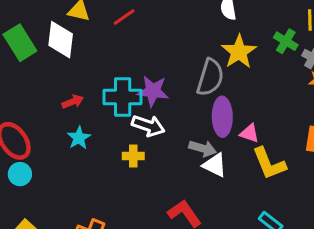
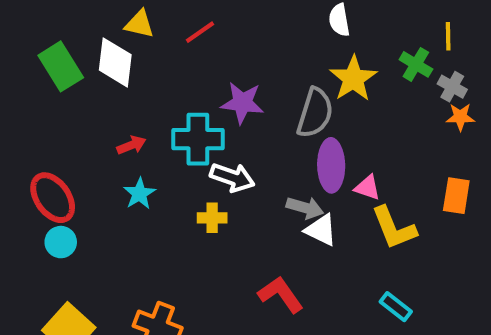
purple star: (153, 91) -> (242, 103), moved

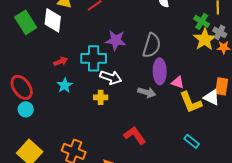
yellow star: (353, 79) -> (205, 39), moved
white triangle: (321, 230) -> (212, 97), moved

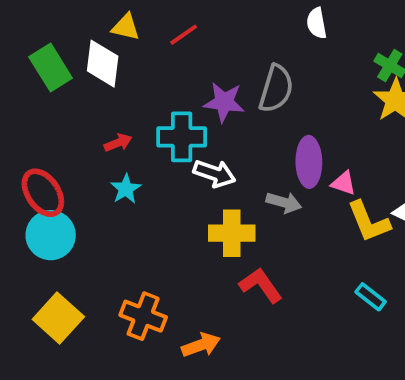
gray semicircle: (152, 45) -> (276, 89), moved
yellow cross: (101, 97) -> (232, 233), moved, size x1.6
cyan circle: (26, 109) -> (51, 235), size x1.6

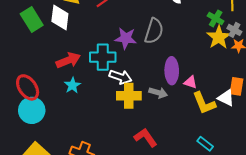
red arrow: (118, 143) -> (68, 60), size x1.6
yellow cross: (232, 233) -> (129, 96), moved

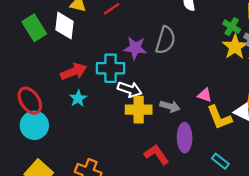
purple ellipse: (172, 71) -> (185, 138), moved

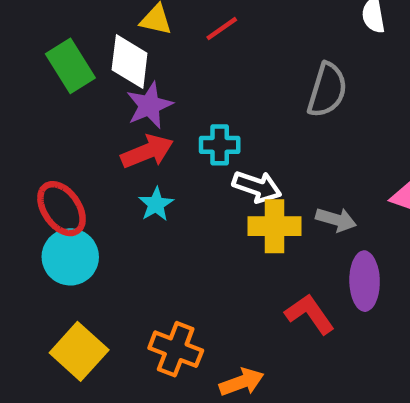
purple star: (135, 48) -> (149, 105), moved, turned -30
cyan cross: (111, 68) -> (220, 145), size x0.7

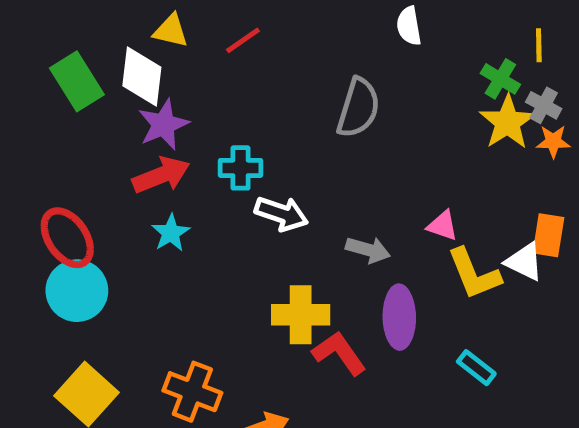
yellow cross: (275, 226) -> (301, 315), moved

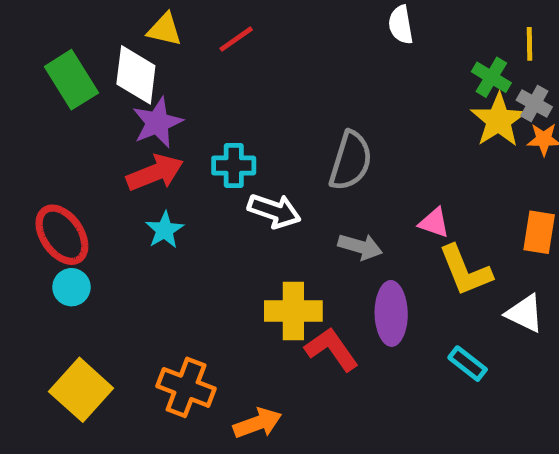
gray semicircle: (358, 108) -> (351, 161), moved
white triangle: (524, 262) -> (525, 313), moved
cyan circle: (77, 291) -> (71, 287), size x0.6

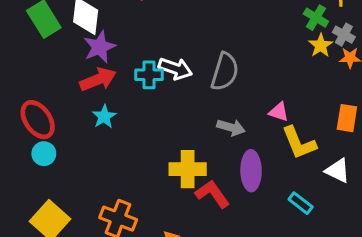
yellow star: (499, 120) -> (321, 45), size x0.7
white arrow: (274, 211) -> (175, 69), moved

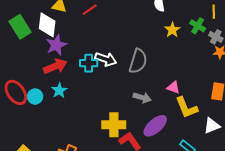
yellow star: (321, 45) -> (172, 30), moved
cyan circle: (44, 154) -> (35, 97), moved
purple ellipse: (251, 171) -> (155, 126), turned 50
white triangle: (338, 171) -> (212, 126), turned -48

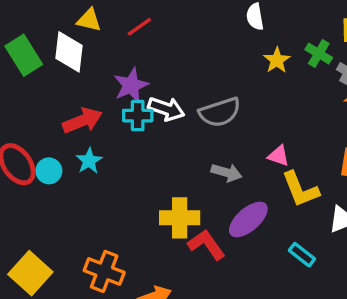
purple star: (56, 45) -> (131, 85), moved
gray semicircle: (138, 61) -> (220, 112), turned 55

